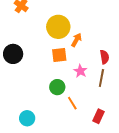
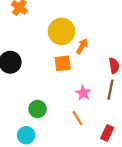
pink star: (80, 71) -> (83, 93), moved
green circle: (57, 87) -> (38, 109), moved

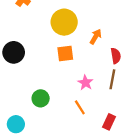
orange arrow: (82, 46) -> (96, 37), moved
cyan circle: (26, 135) -> (16, 124), moved

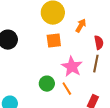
pink star: (85, 83) -> (72, 67), size x1.5
green circle: (41, 98) -> (47, 84), moved

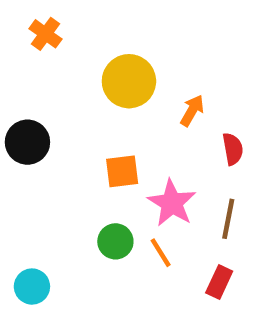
orange square: (54, 41) -> (122, 171), moved
brown line: (96, 64) -> (228, 219), moved

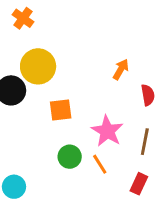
yellow circle: (129, 81) -> (38, 66), moved
orange square: (122, 171) -> (61, 110), moved

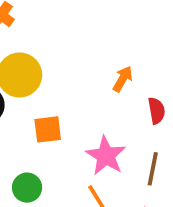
green circle: (70, 157) -> (27, 188), moved

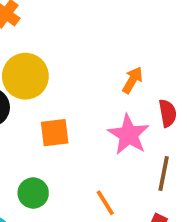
pink star: (106, 156) -> (129, 135), moved

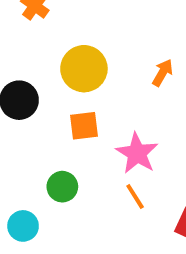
yellow circle: (25, 76) -> (84, 69), moved
pink star: (129, 135) -> (137, 153), moved

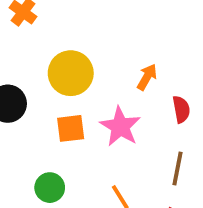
pink star: (137, 153) -> (120, 127), moved

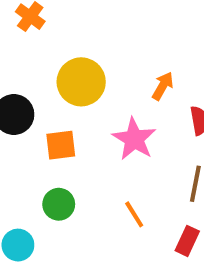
orange square: (71, 128) -> (61, 145), moved

